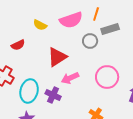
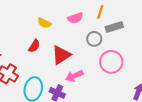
pink semicircle: (71, 20) -> (75, 18), size x0.7
red semicircle: (18, 45) -> (34, 46), moved, turned -32
pink circle: (107, 77) -> (111, 62), moved

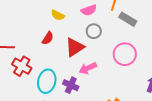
gray rectangle: (114, 27) -> (128, 19), turned 48
gray circle: (94, 39) -> (94, 31), moved

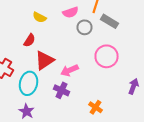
gray circle: (94, 31) -> (84, 27), moved
red triangle: (75, 47) -> (44, 60), moved
purple cross: (71, 85) -> (62, 90), moved

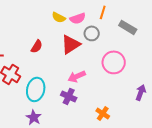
yellow semicircle: (40, 17) -> (59, 17), moved
gray rectangle: (110, 21) -> (128, 27), moved
red triangle: (44, 60) -> (71, 44), moved

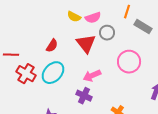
orange line: (103, 12) -> (127, 12), moved
red triangle: (71, 44) -> (86, 44), turned -35
cyan ellipse: (36, 89) -> (53, 73), moved, turned 30

